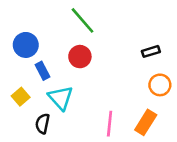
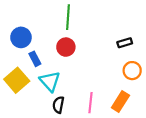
green line: (83, 20) -> (68, 17), turned 45
yellow square: (21, 97) -> (17, 80), size x1.6
black semicircle: (43, 124) -> (58, 105), moved

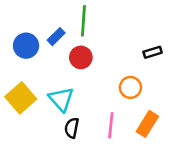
blue rectangle: (35, 59) -> (56, 37), moved, turned 72
orange circle: (132, 71) -> (130, 87), moved

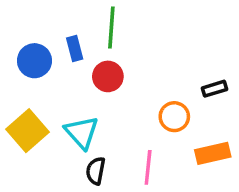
blue rectangle: (56, 37) -> (75, 48), turned -60
black rectangle: (153, 52) -> (214, 89), moved
orange rectangle: (147, 124) -> (213, 153), moved, turned 45

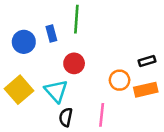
red circle: (108, 76) -> (74, 63), moved
orange rectangle: (213, 153) -> (146, 90), moved

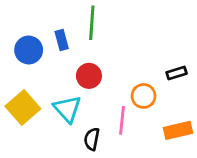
orange rectangle: (146, 90) -> (178, 130), moved
pink line: (102, 115) -> (122, 120), moved
black semicircle: (66, 117) -> (92, 139), moved

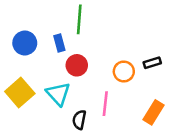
blue rectangle: (62, 40) -> (59, 43), moved
orange circle: (144, 96) -> (124, 71), moved
orange rectangle: (178, 130) -> (154, 112), turned -45

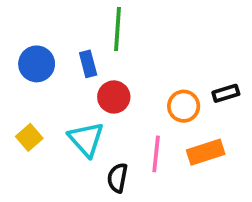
yellow square: (20, 93) -> (29, 137), size x0.6
orange rectangle: (154, 112) -> (206, 152), moved, turned 40

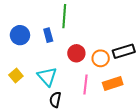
black rectangle: (226, 93) -> (124, 51), size x1.5
red circle: (114, 97) -> (76, 53), moved
black semicircle: (117, 178) -> (55, 100), moved

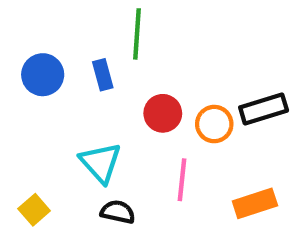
yellow square: (16, 75) -> (34, 210), moved
orange rectangle: (113, 84) -> (255, 203), moved
black semicircle: (55, 100) -> (118, 212), turned 91

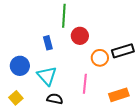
blue circle: (43, 75) -> (20, 66), moved
blue rectangle: (103, 75) -> (48, 43), moved
red circle: (163, 113) -> (80, 36), moved

